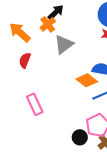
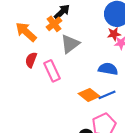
orange diamond: (87, 80) -> (89, 95), moved
pink rectangle: (35, 104) -> (52, 71), moved

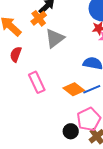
pink rectangle: (52, 71) -> (37, 82), moved

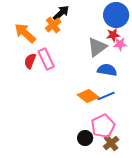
gray triangle: (55, 38) -> (97, 47), moved
pink rectangle: (37, 82) -> (46, 59), moved

